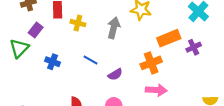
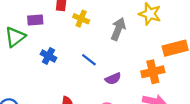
purple rectangle: (36, 30) -> (35, 20), turned 40

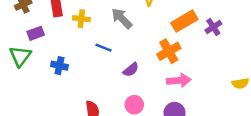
gray arrow: (118, 29) -> (122, 18), turned -50
blue line: (89, 60) -> (104, 48), moved

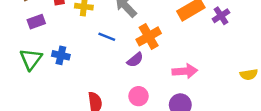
orange cross: (169, 51) -> (149, 36), moved
green triangle: (20, 56) -> (31, 59), moved

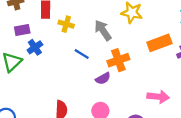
blue cross: (61, 55) -> (35, 47), moved, turned 32
pink arrow: (185, 71) -> (158, 97), moved

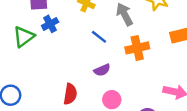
purple semicircle: (103, 78) -> (102, 70), moved

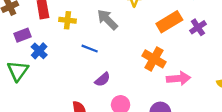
orange cross: (137, 48) -> (154, 59), moved, turned -30

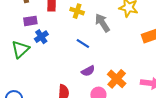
yellow cross: (68, 20) -> (77, 11), moved
orange cross: (154, 59) -> (117, 79), moved

